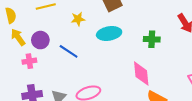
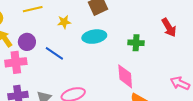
pink cross: (29, 61) -> (16, 62), size x1.5

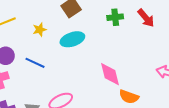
green cross: (136, 43) -> (115, 17), moved

